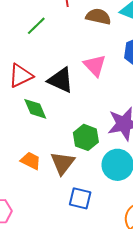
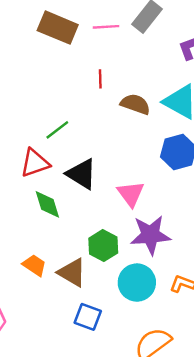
green line: (36, 26) -> (57, 130), moved
pink triangle: (95, 66) -> (131, 194), moved
brown triangle: (63, 163) -> (72, 273), turned -44

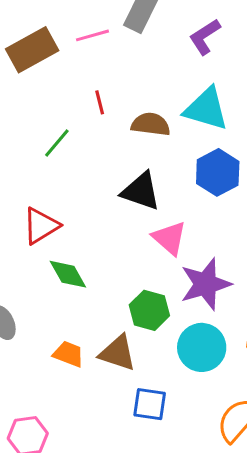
brown rectangle: (58, 28) -> (32, 50), turned -39
green line: (57, 130) -> (57, 143), moved
black triangle: (82, 174) -> (141, 191), moved

